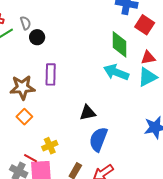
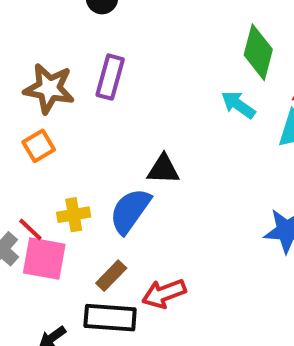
cyan arrow: (116, 72) -> (238, 105), size x0.7
blue semicircle: (98, 139) -> (130, 211), moved

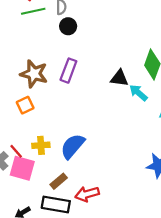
black triangle: (163, 169) -> (119, 78), moved

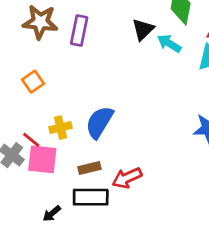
brown star: (34, 74) -> (40, 22), moved
black triangle: (119, 78) -> (143, 29), turned -42
brown rectangle: (59, 181) -> (89, 168), turned 36

